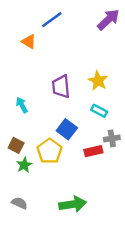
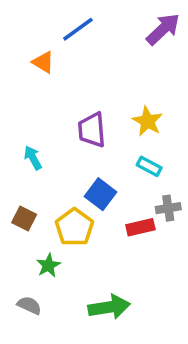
green star: (24, 165) -> (48, 265), moved

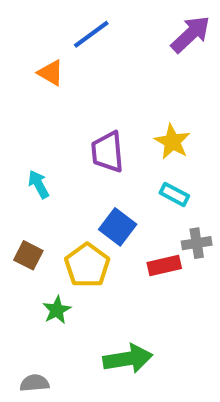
gray semicircle: (29, 305) -> (34, 383), moved, turned -30

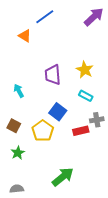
green star: (57, 310) -> (18, 153), moved
green arrow: (128, 359) -> (63, 177), turned -30

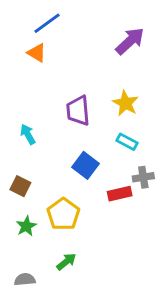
blue line: (45, 17) -> (47, 23), moved
purple arrow: (94, 17) -> (130, 41), moved
yellow pentagon: (43, 131) -> (63, 214), moved
green arrow: (63, 177) -> (66, 262), moved, size x0.6

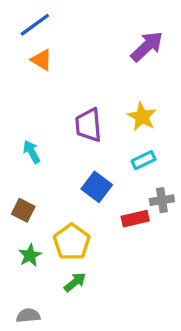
blue line: (47, 23) -> (35, 25), moved
cyan rectangle: (127, 142) -> (144, 160), turned -54
green arrow: (66, 262) -> (75, 282), moved

